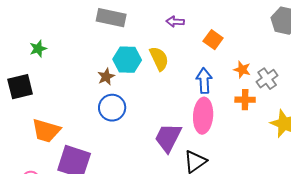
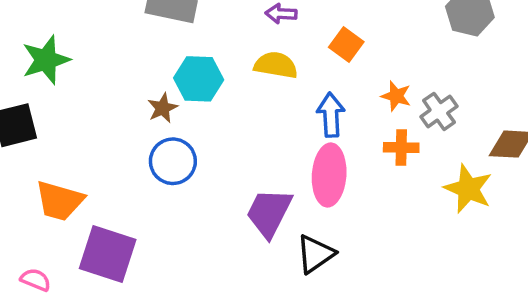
green star: (38, 49) -> (46, 60), size x1.6
yellow semicircle: (159, 59) -> (276, 65), moved, turned -55

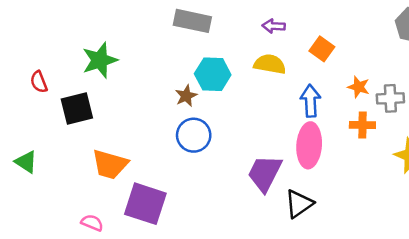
gray cross: (439, 111) -> (390, 98), turned 32

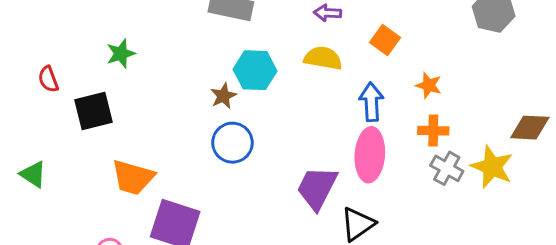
green star: (100, 60) -> (121, 54), size x0.7
gray cross: (390, 98) -> (447, 168), moved, turned 32

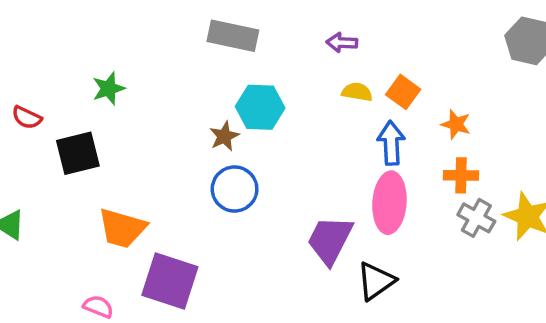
orange square: (385, 40) -> (403, 92), moved
yellow semicircle: (323, 58) -> (357, 92), moved, size x0.7
red semicircle: (48, 79) -> (27, 117), turned -44

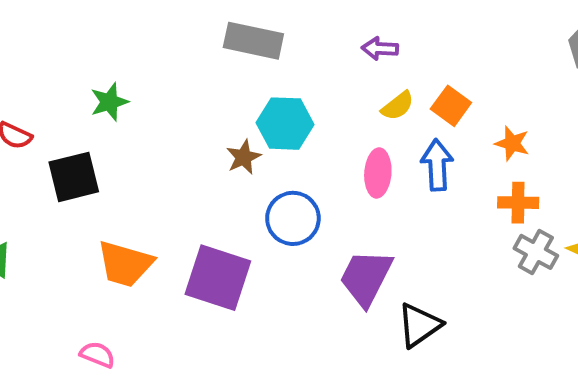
yellow semicircle: (357, 92) -> (398, 106), turned 132
blue circle: (235, 189) -> (293, 218), moved
pink ellipse: (389, 203) -> (378, 173), moved, size x0.7
purple square: (170, 281) -> (218, 278), moved

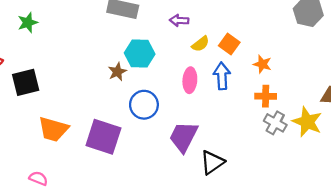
purple arrow: (380, 49) -> (179, 20), moved
green star: (109, 102) -> (28, 23), moved

